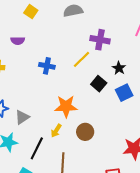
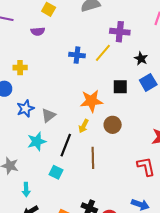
purple semicircle: (18, 41) -> (38, 31), moved
blue cross: (47, 66) -> (77, 55), moved
black square: (99, 84) -> (120, 87), moved, turned -35

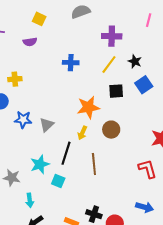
yellow line: (103, 53) -> (109, 65), moved
blue star: (25, 109) -> (23, 120), turned 30
cyan star: (37, 141) -> (40, 164), moved

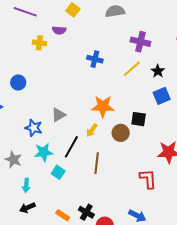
yellow cross: (15, 79) -> (39, 43), moved
black square: (116, 91) -> (139, 119), moved
blue star: (23, 120) -> (34, 128), moved

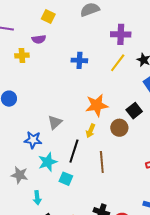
black square: (139, 119) -> (134, 111), turned -35

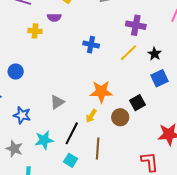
blue star: (33, 140) -> (22, 115), moved
cyan square: (66, 179) -> (71, 160), moved

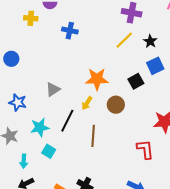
blue cross: (91, 45) -> (70, 31), moved
black square: (137, 103) -> (136, 81), moved
cyan square: (71, 160) -> (49, 151), moved

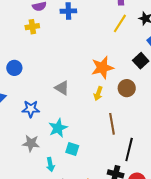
yellow cross: (31, 18) -> (32, 27), moved
blue cross: (70, 31) -> (68, 11), moved
gray triangle: (53, 89) -> (62, 88), turned -42
black line: (67, 121) -> (129, 149), moved

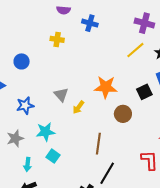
yellow cross: (32, 27) -> (57, 39), moved
yellow arrow: (98, 94) -> (78, 107), moved
blue star: (31, 109) -> (25, 105), turned -30
gray star: (31, 143) -> (15, 138), turned 30

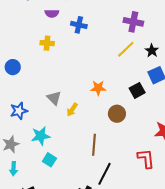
orange star: (106, 87) -> (98, 88), size x0.7
cyan arrow: (28, 164) -> (14, 169), moved

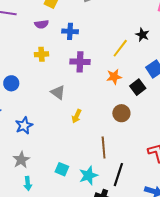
purple cross: (133, 22) -> (80, 62), moved
black star: (152, 51) -> (142, 35), moved
orange star: (98, 88) -> (114, 77), moved
gray triangle: (54, 98) -> (58, 92), moved
cyan star: (41, 136) -> (88, 175), moved

